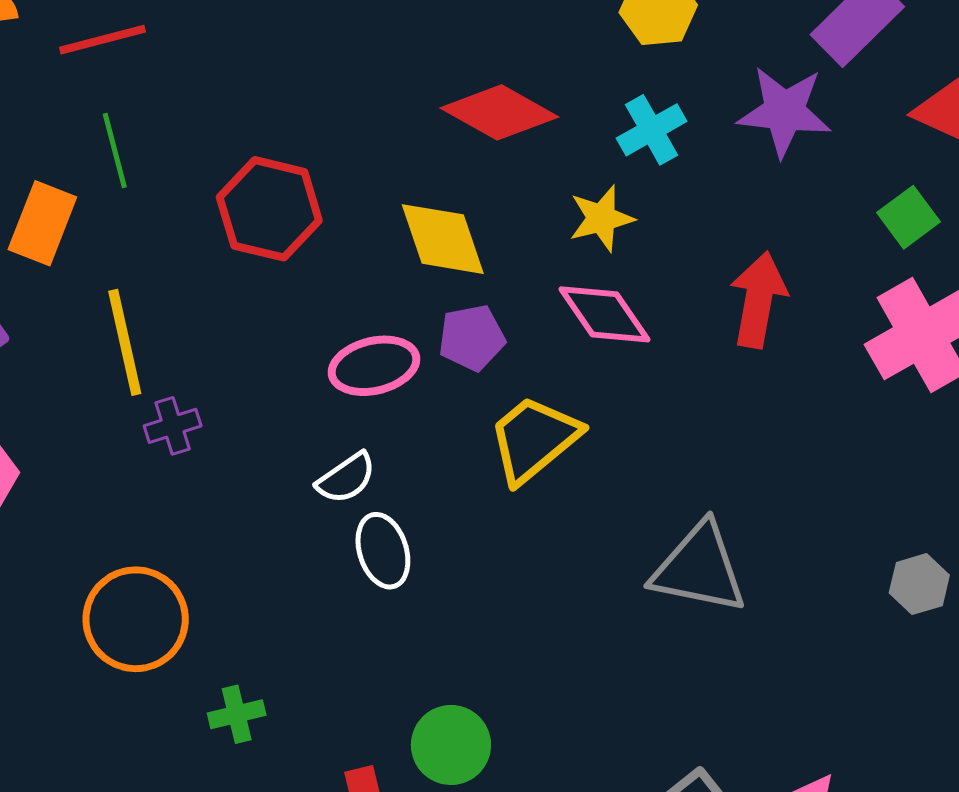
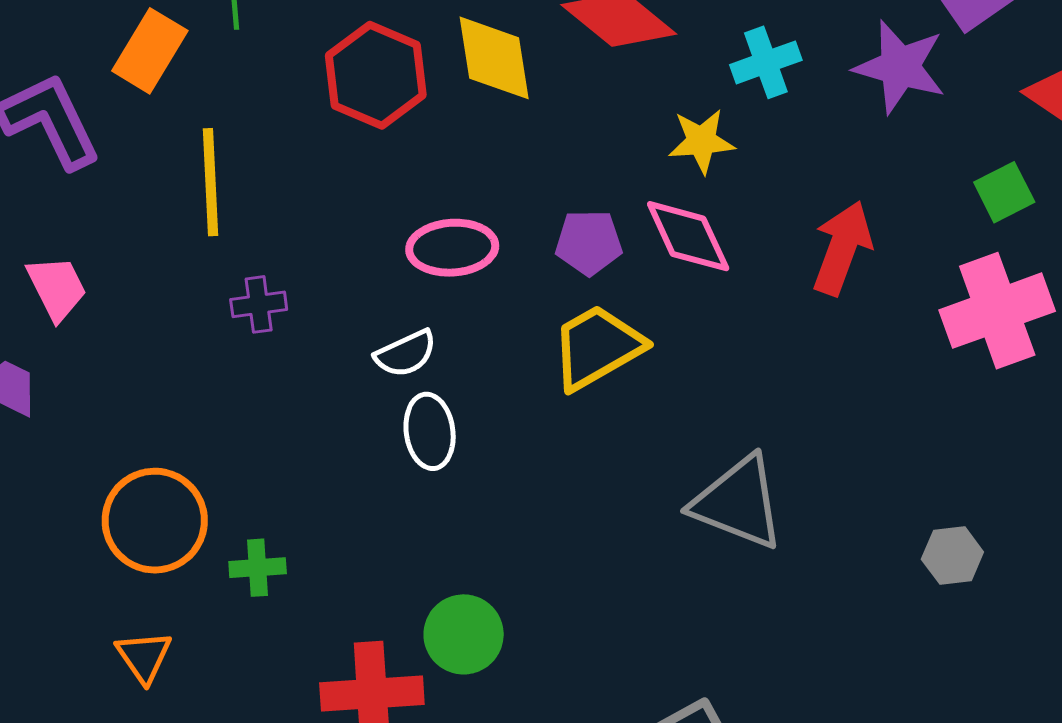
yellow diamond: (443, 239) -> (494, 58), moved
purple pentagon: (472, 338) -> (589, 242), moved
purple cross: (173, 426) -> (259, 304), moved
orange circle: (136, 619) -> (155, 521), moved

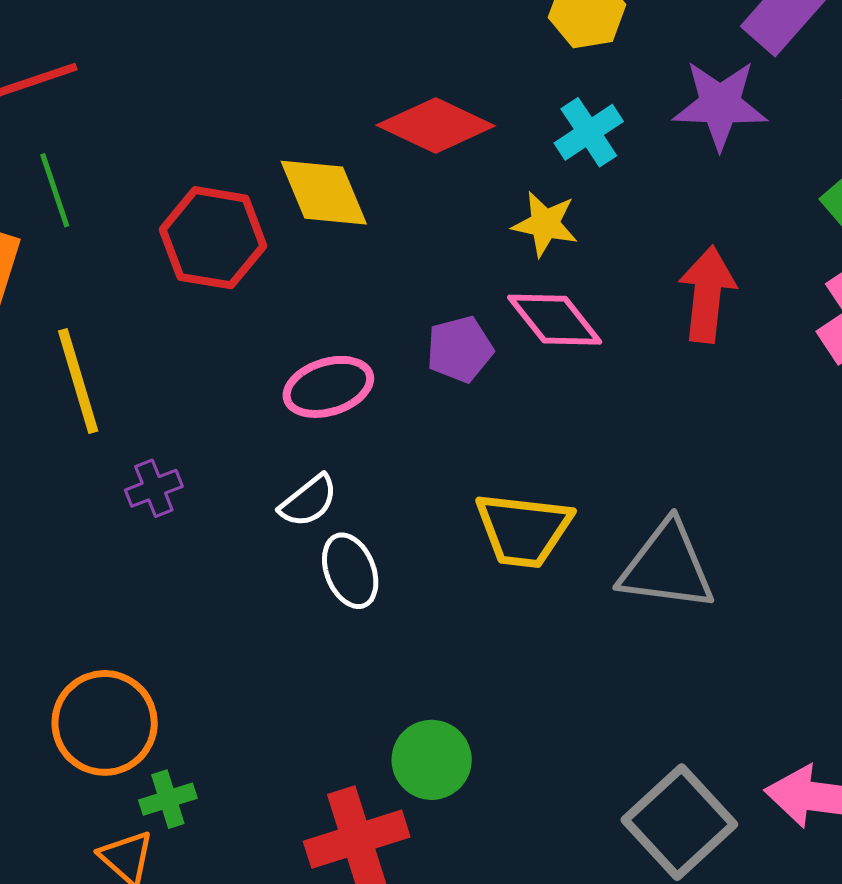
yellow star: (701, 141) -> (545, 224), turned 30
yellow trapezoid: (597, 347) -> (523, 530), moved, turned -130
green cross: (258, 568) -> (168, 799), moved

